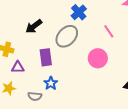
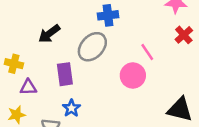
blue cross: (79, 12) -> (108, 15), turned 35
pink line: (109, 31) -> (147, 52), moved

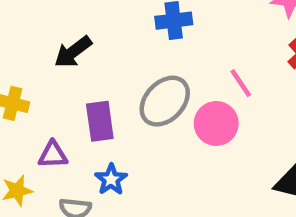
gray ellipse: (92, 47) -> (165, 101), moved
purple triangle: (28, 87) -> (53, 155), moved

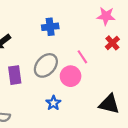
blue star: (111, 179) -> (53, 103), moved

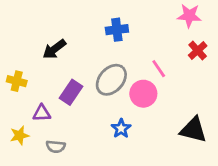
purple rectangle: (15, 75) -> (71, 92), turned 42

